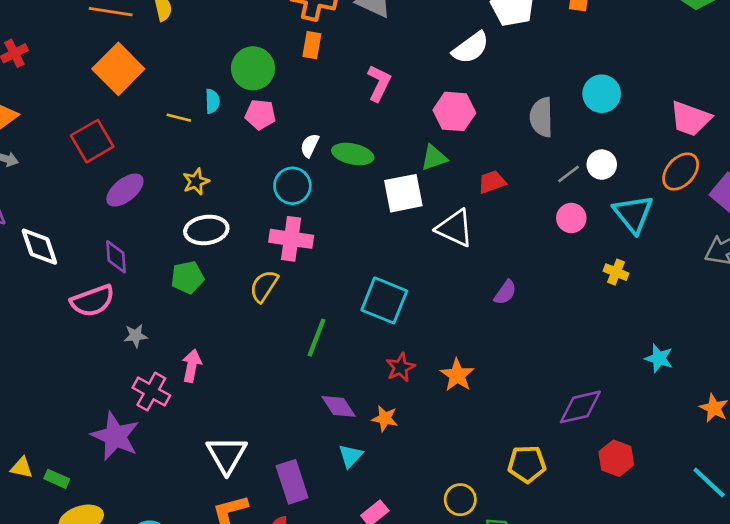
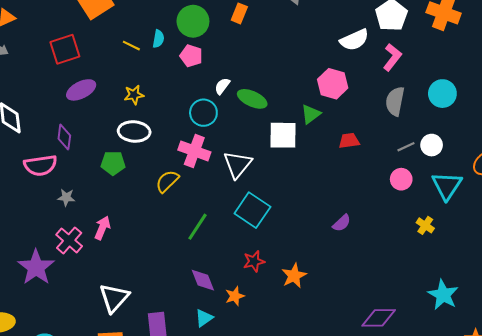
pink L-shape: (379, 83) -> (392, 57), moved
green triangle: (434, 158) -> (311, 114), turned -30
white triangle: (455, 228) -> (238, 164), moved, turned 32
cyan star: (659, 358) -> (443, 295), size x1.4
orange star: (385, 418) -> (235, 296), turned 30

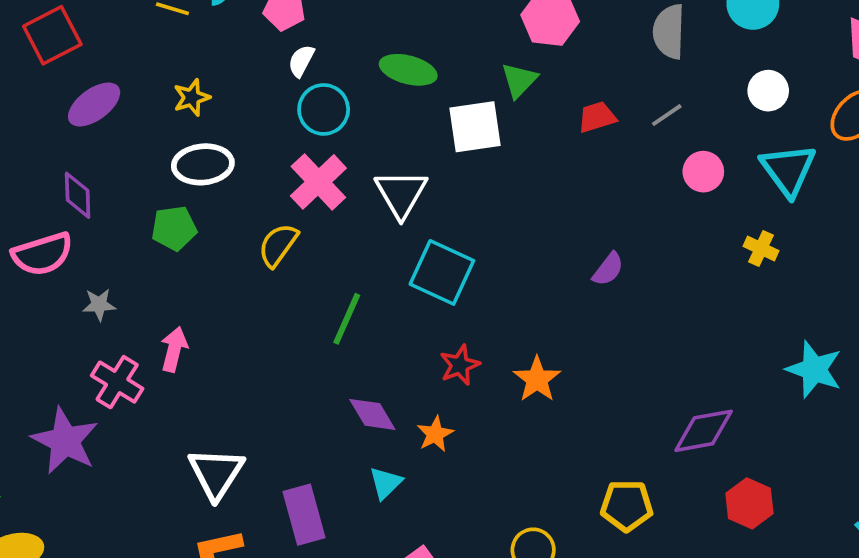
white semicircle: (222, 86) -> (301, 61), moved
white circle: (432, 145) -> (768, 91), moved
gray line: (406, 147) -> (667, 115), moved
pink cross: (194, 151) -> (318, 182), turned 36

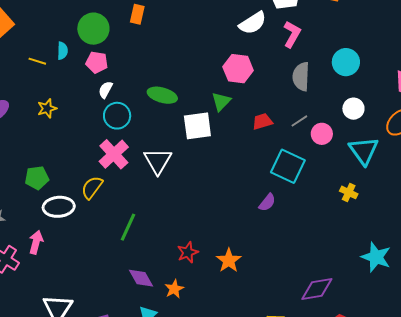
white ellipse: (203, 164) -> (59, 207), moved
pink circle: (703, 172) -> (322, 134), moved
cyan square: (442, 272) -> (288, 166), moved

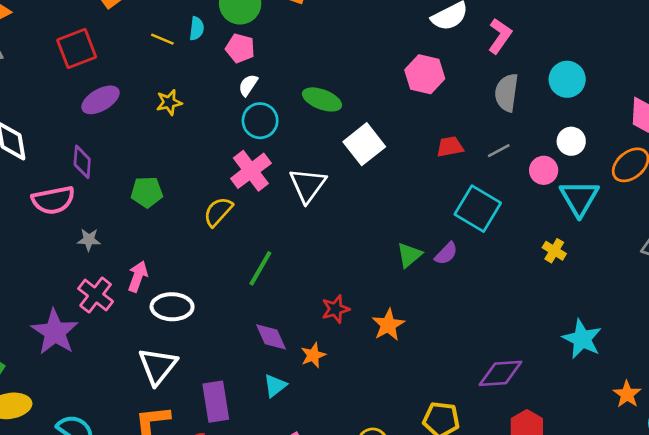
green triangle: (221, 101) -> (409, 255), moved
white square: (197, 126) -> (364, 144), turned -36
pink circle: (322, 134) -> (544, 170), moved
white ellipse: (59, 207) -> (172, 307), moved

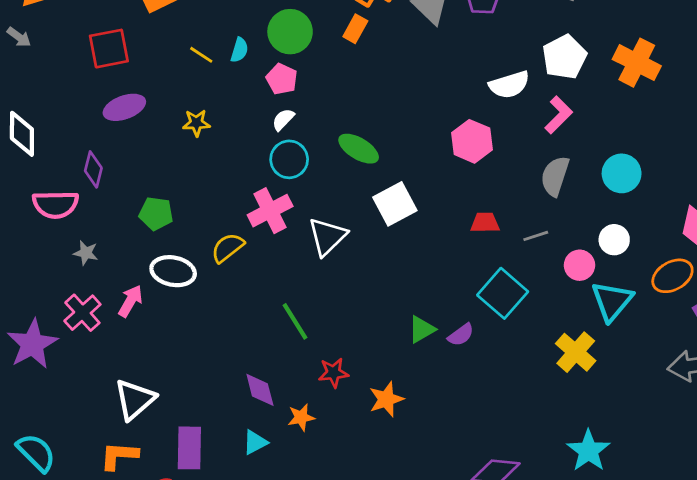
yellow cross: (554, 251) -> (576, 352), size x1.6
green line: (260, 268) -> (295, 321), moved, turned -72
white ellipse: (172, 307) -> (173, 271), moved

